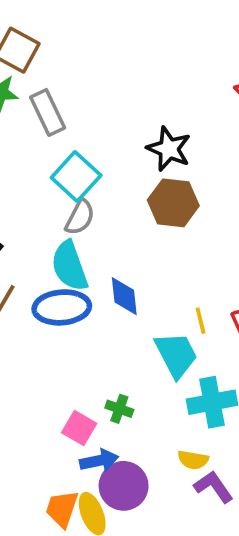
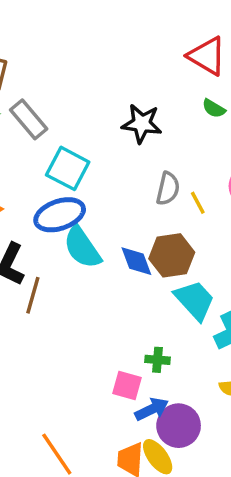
brown hexagon: (173, 203) -> (172, 255), moved
gray semicircle: (80, 217) -> (168, 189), moved
blue ellipse: (62, 307) -> (60, 215), moved
yellow line: (201, 321) -> (198, 203), moved

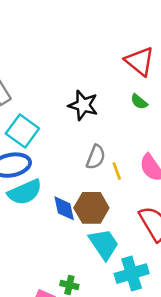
cyan semicircle: (82, 247) -> (25, 192), turned -88

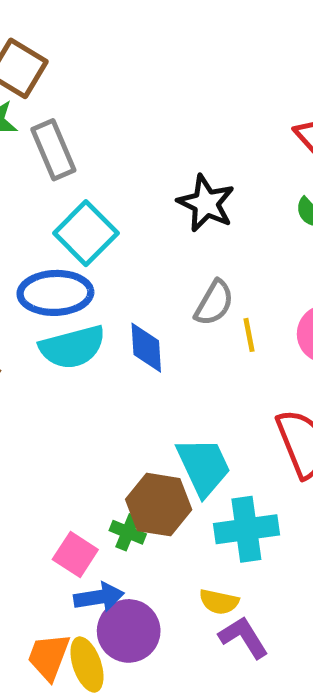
blue diamond: (64, 208) -> (146, 348), moved
brown hexagon: (91, 208) -> (159, 505), moved

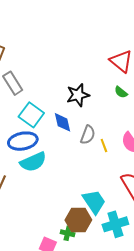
black star: (206, 203) -> (78, 95), turned -30
blue diamond: (146, 348) -> (62, 122), moved

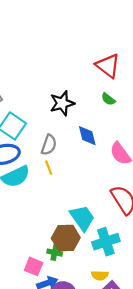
blue diamond: (62, 122) -> (87, 136), moved
gray semicircle: (88, 135) -> (49, 145), moved
yellow line: (104, 146) -> (49, 168), moved

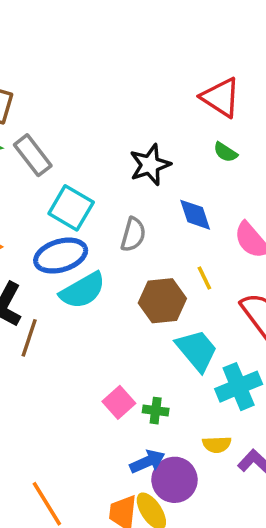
yellow line: (49, 168) -> (204, 278), moved
brown hexagon: (66, 238) -> (162, 301), moved
pink square: (34, 266) -> (119, 402), moved, turned 30
yellow semicircle: (100, 275) -> (217, 444), moved

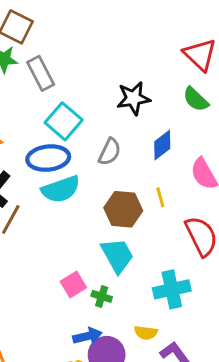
green semicircle: (225, 152) -> (196, 99), size x1.4
blue diamond: (195, 215) -> (162, 145), turned 60
cyan trapezoid: (197, 350) -> (117, 255), moved

